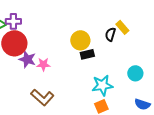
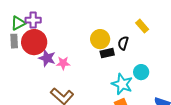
black semicircle: (110, 34) -> (123, 43), moved
cyan circle: (135, 73) -> (141, 72), moved
cyan star: (102, 85) -> (122, 84), turned 30

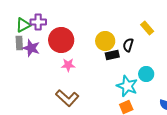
red circle: (34, 42) -> (61, 40), moved
purple star: (47, 58) -> (31, 48), moved

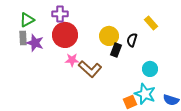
purple cross: (38, 22) -> (60, 14), moved
black rectangle: (112, 55) -> (116, 50), turned -56
cyan star: (127, 86) -> (145, 94), moved
brown L-shape: (67, 98) -> (90, 69), moved

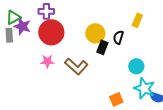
yellow rectangle: (151, 23) -> (137, 20), turned 64
purple star: (35, 43) -> (22, 26), moved
pink star: (72, 60) -> (47, 61), moved
cyan star: (145, 94) -> (144, 88), moved

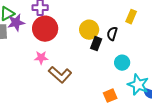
purple star: (22, 26) -> (16, 23), turned -30
brown L-shape: (76, 66) -> (60, 75), moved
cyan circle: (136, 66) -> (122, 63), moved

